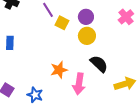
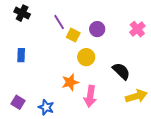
yellow circle: (87, 36) -> (86, 57), moved
black semicircle: (99, 64) -> (121, 71), moved

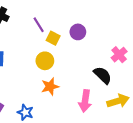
pink cross: (137, 29) -> (119, 55), moved
yellow circle: (86, 57) -> (45, 61), moved
pink arrow: (90, 96) -> (85, 101), moved

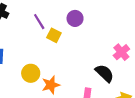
purple circle: (78, 32) -> (75, 18), moved
yellow circle: (45, 61) -> (31, 73), moved

